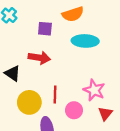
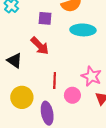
red arrow: (39, 58) -> (40, 46), turned 36
yellow circle: (29, 102) -> (22, 97), moved

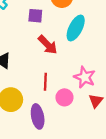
cyan ellipse: (83, 30) -> (76, 28), turned -65
red arrow: (40, 46) -> (48, 45), moved

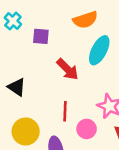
purple square: (35, 16) -> (41, 36), moved

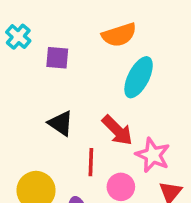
red arrow: (67, 69) -> (117, 130), moved
black triangle: (17, 87) -> (61, 123), moved

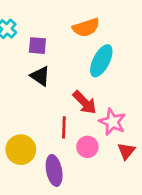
black triangle: (61, 123) -> (40, 76), moved

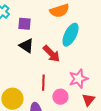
red arrow: (85, 102) -> (51, 54), moved
pink star: (112, 122) -> (78, 79), turned 30

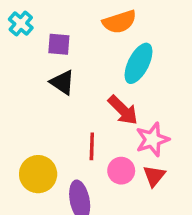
red arrow: (51, 54) -> (123, 110), moved
red triangle: (88, 100) -> (154, 176), moved

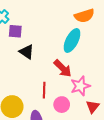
orange semicircle: (119, 22) -> (84, 16), moved
purple square: (59, 44) -> (15, 31), moved
red triangle: (154, 176) -> (93, 107), moved

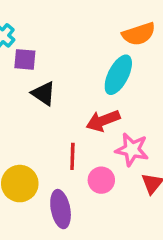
red arrow: (63, 68) -> (103, 121), turned 114
pink star: (80, 86) -> (132, 150), turned 30

